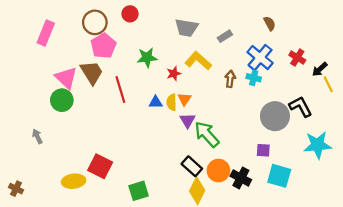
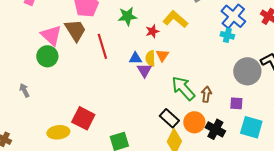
brown arrow: (230, 79) -> (206, 94), moved
purple triangle: (188, 120) -> (144, 70), moved

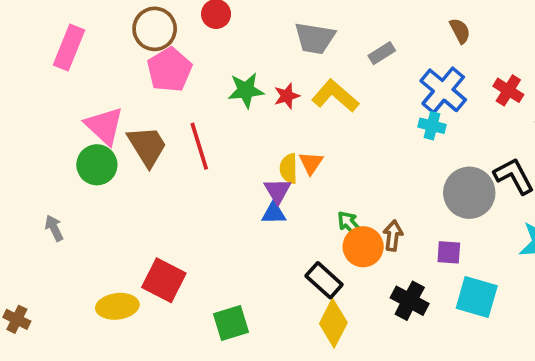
brown trapezoid: (75, 30) -> (147, 146), moved
red star: (152, 31) -> (287, 96), moved
blue triangle: (135, 58) -> (274, 213), moved
green arrow: (183, 88) -> (350, 224), size x0.6
orange circle: (194, 122) -> (363, 247), moved

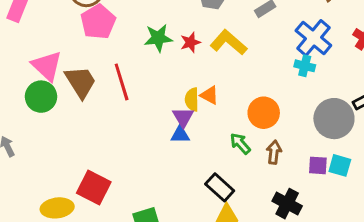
orange triangle: (311, 163) -> (209, 95), turned -36
orange circle: (363, 247) -> (264, 113), moved
cyan square: (477, 297) -> (340, 165), moved, size x0.7

